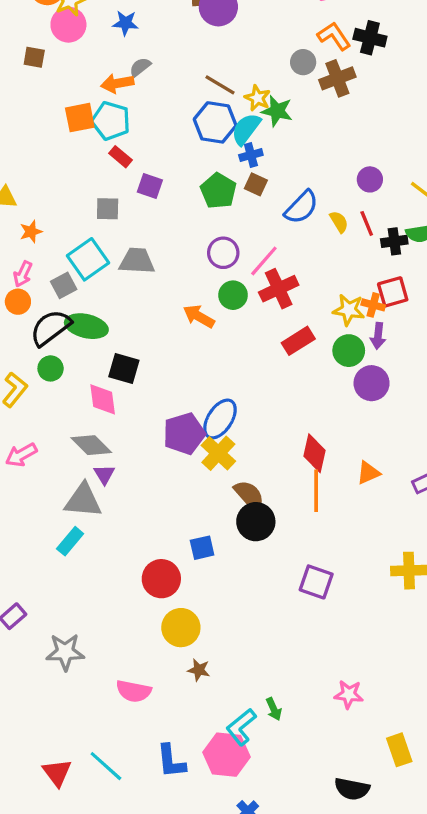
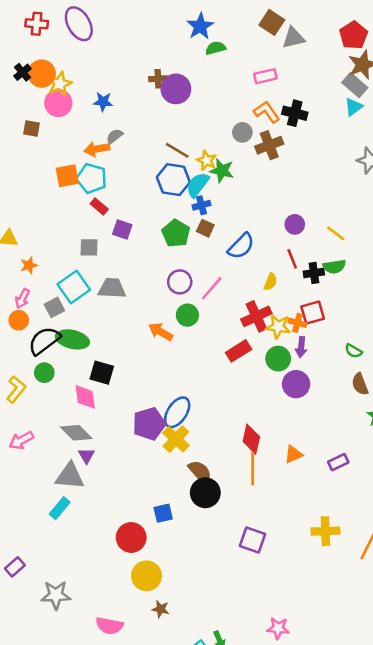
yellow semicircle: (339, 222) -> (270, 282), moved, turned 54
red cross: (279, 289) -> (256, 316), moved

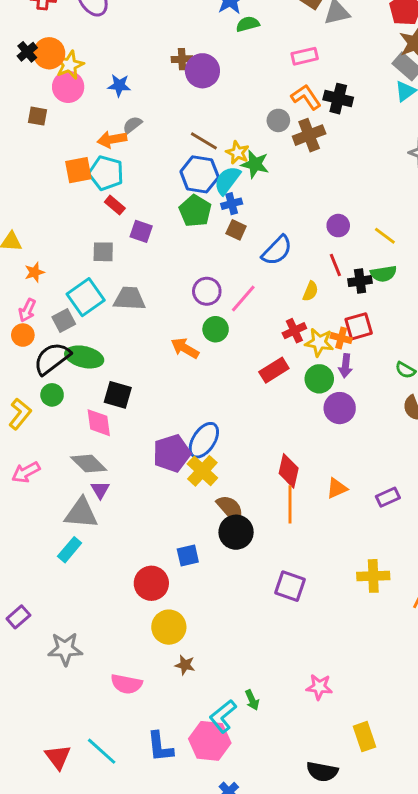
green pentagon: (176, 233) -> (195, 211), moved
red cross: (256, 316) -> (294, 331), size x0.7

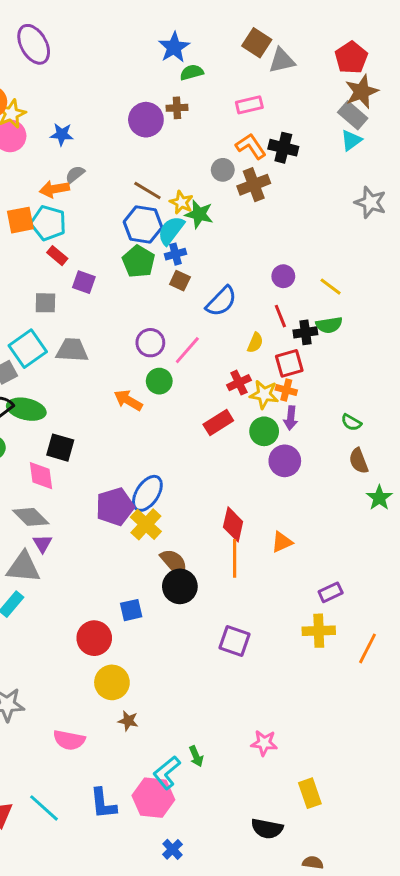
brown cross: (182, 59) -> (177, 108), moved
red square: (359, 326) -> (289, 363), moved
purple rectangle: (388, 497) -> (331, 592), moved

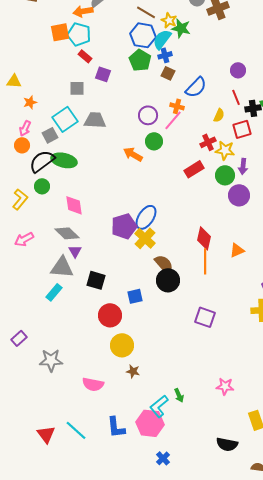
orange cross: (286, 390) -> (177, 106), moved
black square: (60, 448) -> (96, 280), moved

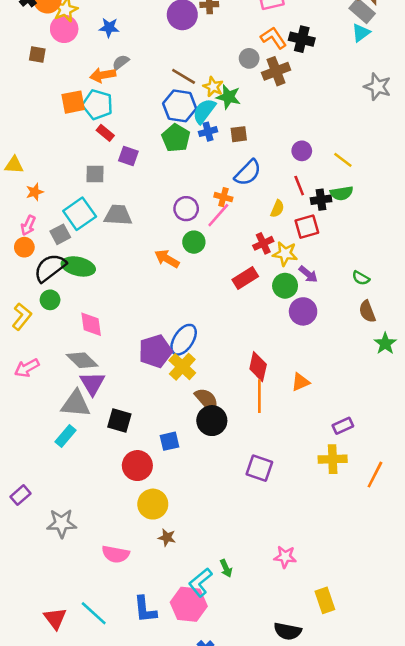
brown square: (168, 73) -> (239, 134), moved, turned -32
purple arrow: (243, 166) -> (308, 274), turned -56
purple triangle: (75, 251) -> (92, 383), size x1.5

